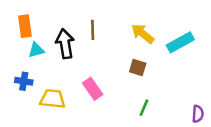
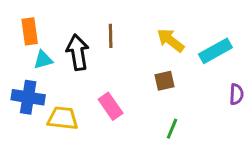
brown square: (138, 67) -> (165, 81), turned -30
blue cross: (24, 81) -> (28, 97), size x1.5
purple semicircle: (198, 114) -> (236, 94), moved

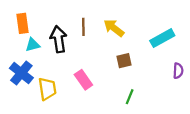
yellow arrow: (171, 40) -> (114, 28), moved
blue cross: (28, 97) -> (21, 73), turned 30
yellow trapezoid: (63, 118) -> (47, 89), turned 75

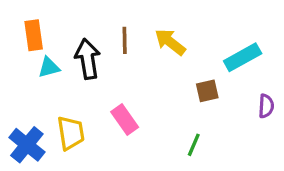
brown square: (124, 61) -> (207, 91), moved
blue cross: (21, 73) -> (27, 145), moved

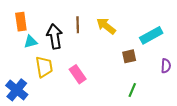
yellow trapezoid: (71, 133) -> (44, 67), moved
green line: (194, 145) -> (132, 90), moved

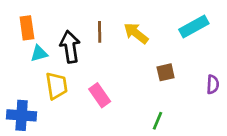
cyan rectangle: (151, 35) -> (194, 27), moved
blue cross: (17, 90) -> (22, 115), turned -35
green line: (132, 90) -> (158, 121), moved

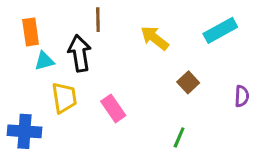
brown line: (100, 32) -> (98, 20), moved
brown square: (166, 72) -> (188, 82), turned -30

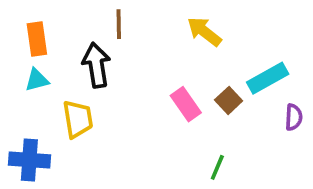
cyan rectangle: (220, 30) -> (268, 78), moved
yellow arrow: (155, 38) -> (204, 32), moved
cyan triangle: (44, 61) -> (37, 80), moved
pink rectangle: (113, 108) -> (186, 104), moved

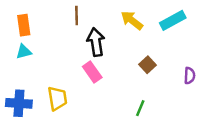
black arrow: (96, 65) -> (96, 42), moved
cyan rectangle: (268, 78) -> (173, 20), moved
pink rectangle: (186, 104) -> (92, 72), moved
yellow trapezoid: (78, 119) -> (57, 98), moved

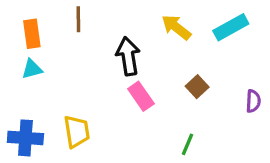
brown line: (77, 16) -> (78, 19), moved
pink rectangle: (92, 72) -> (141, 96), moved

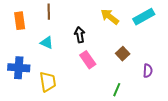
black arrow: (128, 56) -> (80, 35), size x0.7
cyan triangle: (32, 69) -> (47, 43), moved, turned 40
purple semicircle: (253, 101) -> (148, 71), moved
blue cross: (25, 138) -> (19, 68), moved

